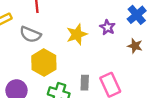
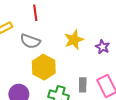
purple star: (107, 27) -> (103, 47), moved

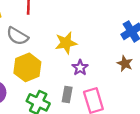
purple star: (103, 47) -> (80, 68), moved

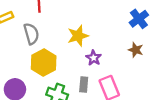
gray semicircle: (17, 36) -> (31, 34), turned -130

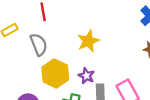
purple star: (94, 58) -> (86, 76), moved

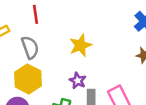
yellow hexagon: (55, 73) -> (28, 79), moved

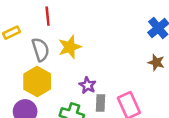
yellow star: (80, 45) -> (70, 47), moved

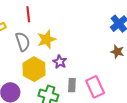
yellow hexagon: (37, 82) -> (34, 69), moved
purple star: (88, 85) -> (60, 62), moved

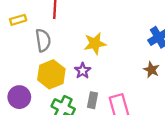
yellow star: (47, 39) -> (95, 43), moved

